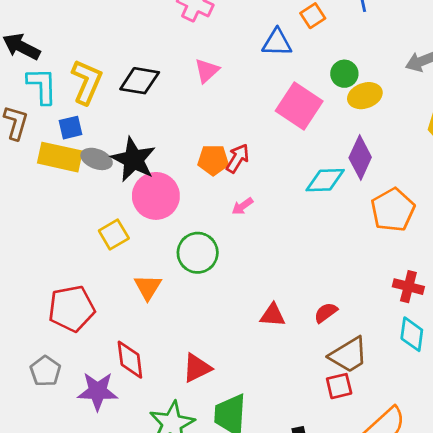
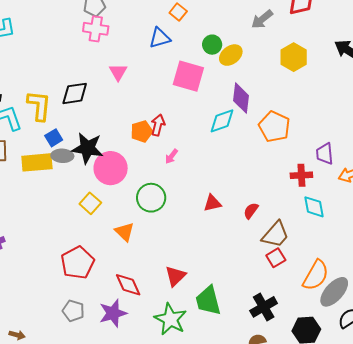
blue square: (71, 128) -> (54, 138), moved
red triangle: (273, 315) -> (212, 203), moved

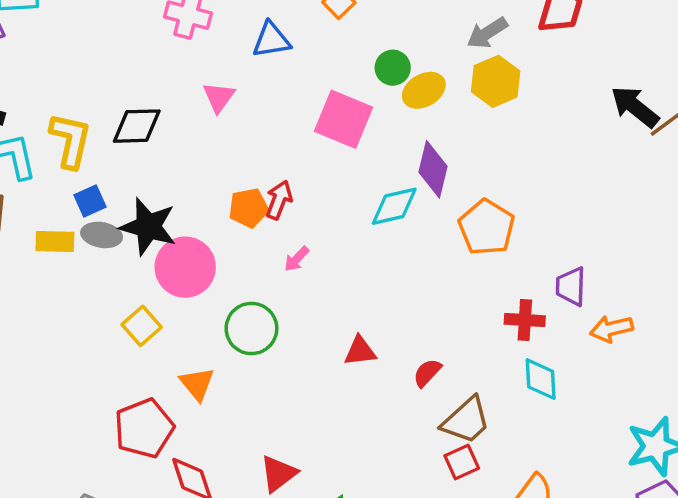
blue triangle: (160, 38) -> (271, 40), moved
yellow hexagon: (294, 57) -> (496, 81), moved
yellow rectangle: (37, 162) -> (55, 241), size x0.7
red pentagon: (78, 263) -> (144, 428), moved

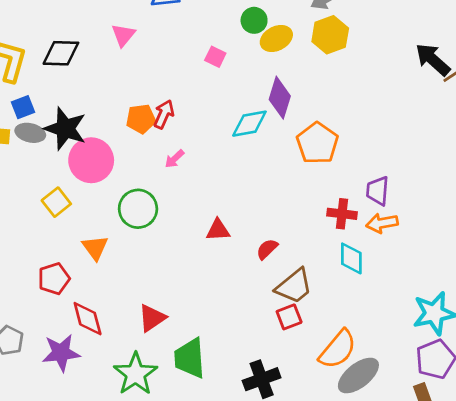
pink square: (344, 119) -> (215, 57), size x0.5
orange arrow: (611, 329) -> (382, 223), moved
red pentagon: (144, 428) -> (54, 279), size x0.7

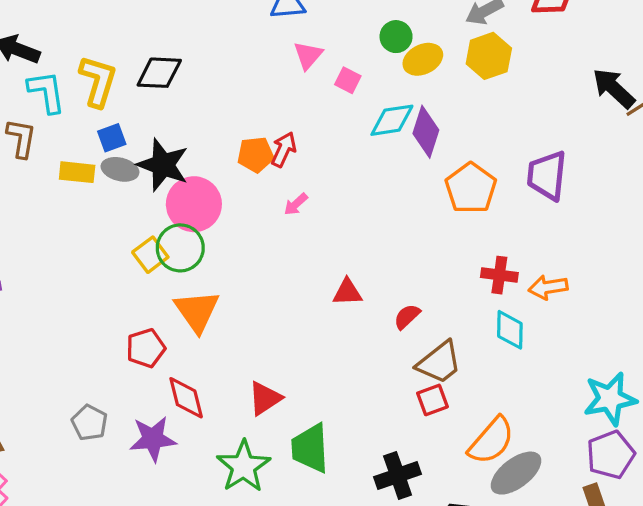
pink triangle: (123, 35) -> (308, 55), moved
cyan diamond: (249, 124) -> (392, 120), moved
purple trapezoid: (378, 191) -> (547, 175), moved, size x1.4
green circle: (138, 209) -> (180, 248), moved
orange triangle: (95, 248) -> (197, 311), size x1.4

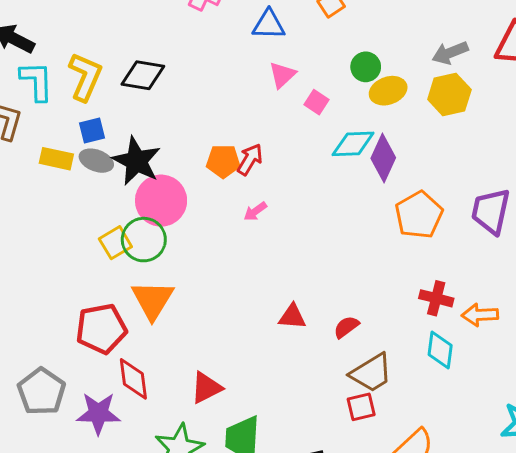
red triangle: (347, 292) -> (292, 317), moved
red pentagon: (146, 348) -> (101, 329), size x1.4
gray pentagon: (90, 423) -> (41, 392), size x1.4

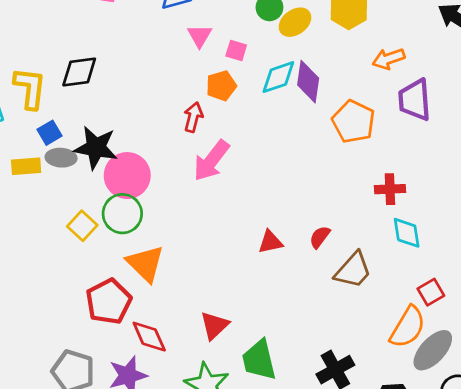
orange pentagon: (223, 161) -> (221, 86), moved
pink arrow: (255, 211) -> (211, 161), size x2.0
yellow square: (115, 243) -> (82, 226), moved
orange arrow: (480, 315) -> (389, 59), moved
red square: (361, 407) -> (431, 292), moved

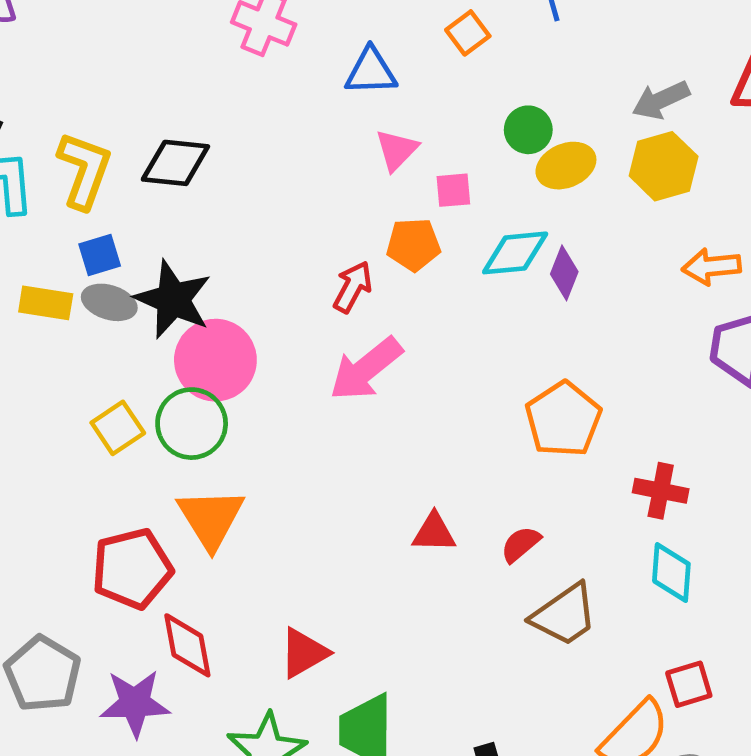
pink square: (236, 51) -> (453, 190), turned -35
purple diamond: (308, 82) -> (564, 273), size x0.7
orange pentagon: (354, 122) -> (563, 419), moved

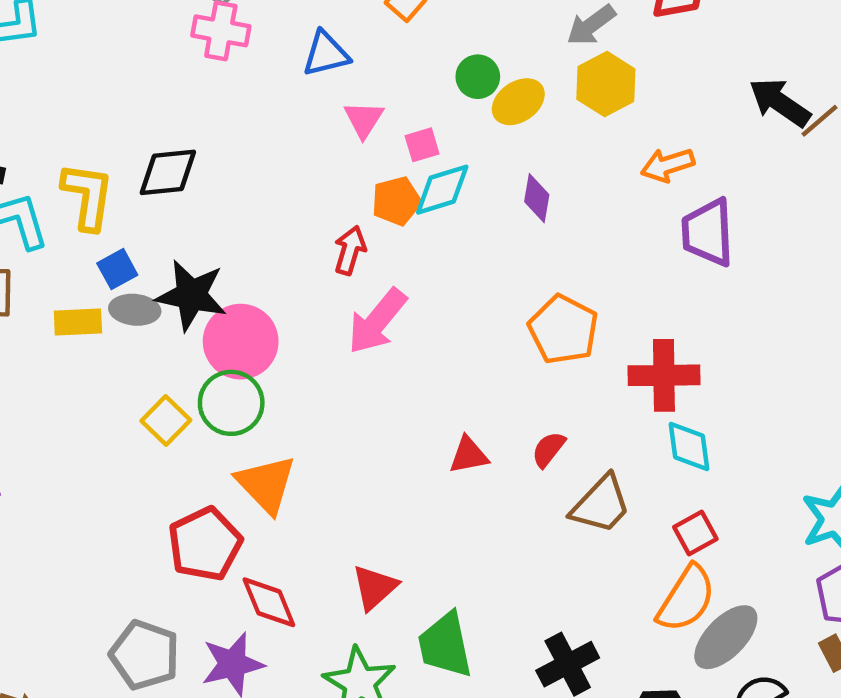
cyan diamond: (515, 253) -> (442, 190), moved
red cross: (661, 491) -> (664, 375), size x1.4
red square: (689, 684) -> (695, 533), moved

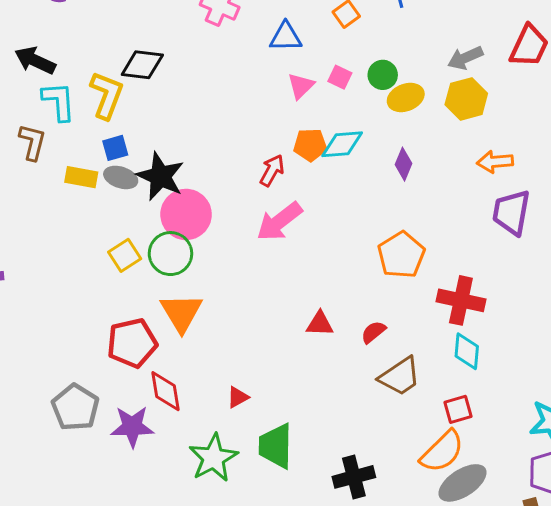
pink square: (422, 145) -> (340, 77), moved, turned 30
black diamond: (168, 172) -> (142, 65), moved
red triangle: (375, 587) -> (238, 397), size x0.7

